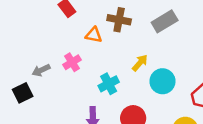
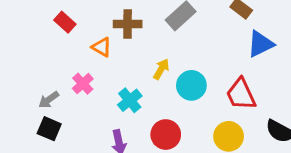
orange triangle: (94, 35) -> (102, 47), turned 30
black square: (23, 93) -> (49, 129), moved, turned -30

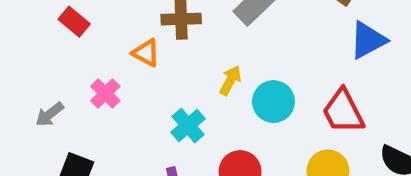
red rectangle: (65, 22) -> (74, 22), moved
pink cross: (83, 84) -> (105, 93), moved
gray arrow: (49, 100) -> (50, 114), moved

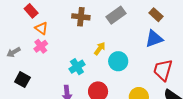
blue triangle: (368, 40) -> (154, 39), moved
orange triangle: (146, 53) -> (41, 28), moved
red trapezoid: (343, 111) -> (163, 70), moved, turned 35

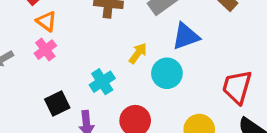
blue triangle: (154, 39) -> (186, 36), moved
black square: (22, 80) -> (57, 103), moved, turned 35

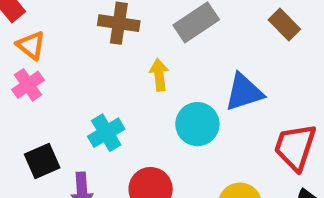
blue triangle: (186, 36) -> (244, 92), moved
yellow arrow: (138, 53) -> (159, 75), moved, turned -45

